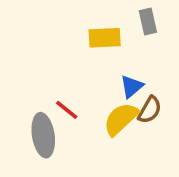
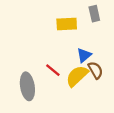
red line: (67, 110) -> (53, 70), moved
brown semicircle: (150, 110) -> (95, 70), turned -60

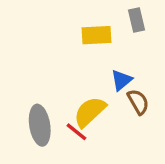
red line: (53, 70) -> (76, 132), moved
yellow semicircle: (77, 76) -> (90, 112), moved

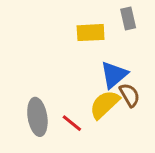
blue triangle: (121, 80) -> (114, 75), size x1.4
yellow semicircle: (90, 112) -> (105, 104), moved

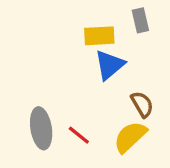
blue triangle: (114, 75) -> (110, 65), moved
yellow semicircle: (105, 104) -> (130, 137), moved

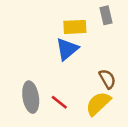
blue triangle: (110, 65) -> (67, 49), moved

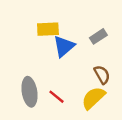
gray rectangle: (106, 15) -> (98, 36), moved, turned 70
yellow rectangle: (75, 27) -> (48, 29), moved

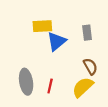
gray rectangle: (98, 36) -> (87, 33), turned -64
red line: (57, 97) -> (50, 86), turned 64

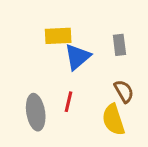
red line: (50, 86) -> (69, 102), moved
yellow semicircle: (83, 87) -> (113, 120), turned -65

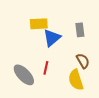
gray ellipse: (36, 112) -> (24, 75), turned -35

